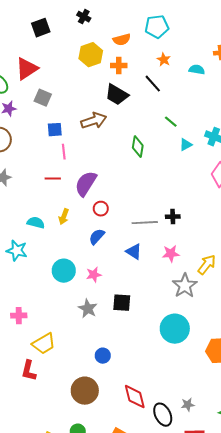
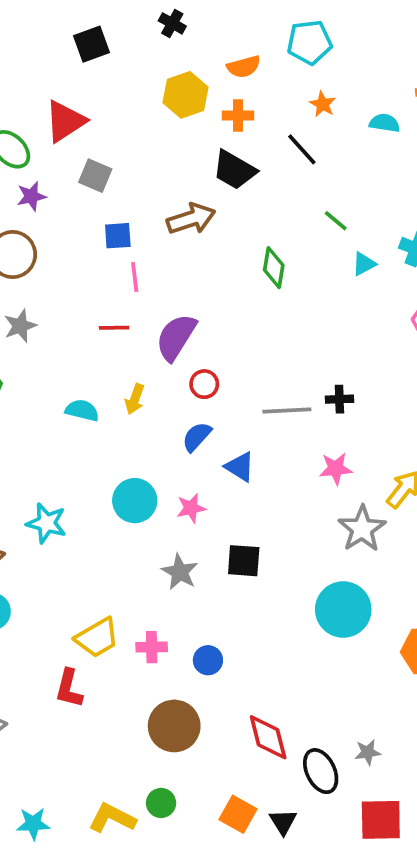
cyan star: (17, 251) -> (46, 523), moved
blue triangle: (134, 252) -> (240, 467), moved
pink cross: (19, 316) -> (152, 647), moved

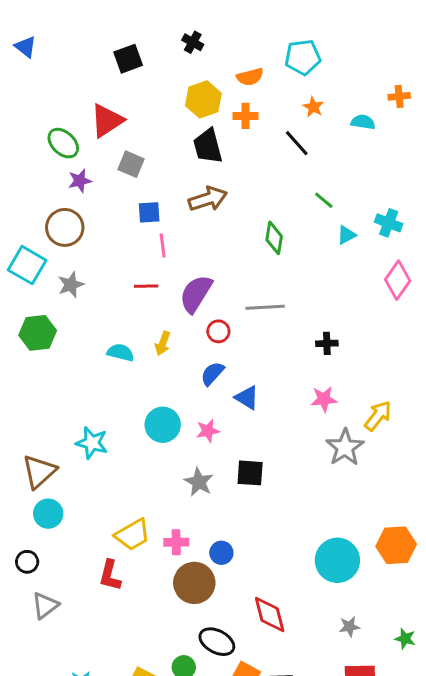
black trapezoid: (234, 170) -> (208, 146), moved, turned 45
gray line: (287, 410) -> (265, 307), moved
cyan circle: (343, 610) -> (337, 560), moved
brown circle: (174, 726) -> (194, 583), moved
black ellipse: (321, 771) -> (217, 642), moved, turned -36

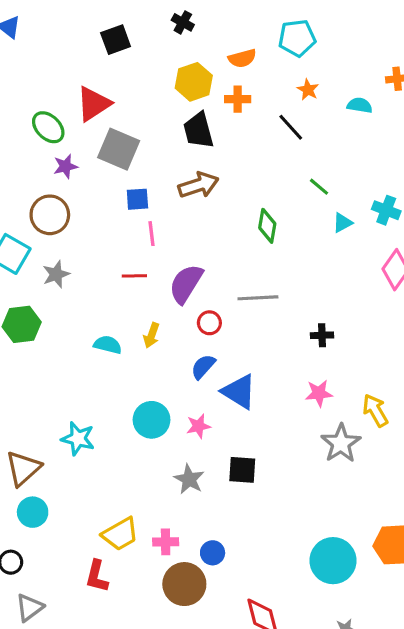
gray square: (131, 164) -> (119, 149), size x1.5
blue triangle: (247, 398) -> (239, 392), size x1.4
yellow arrow: (378, 416) -> (375, 410), turned -68

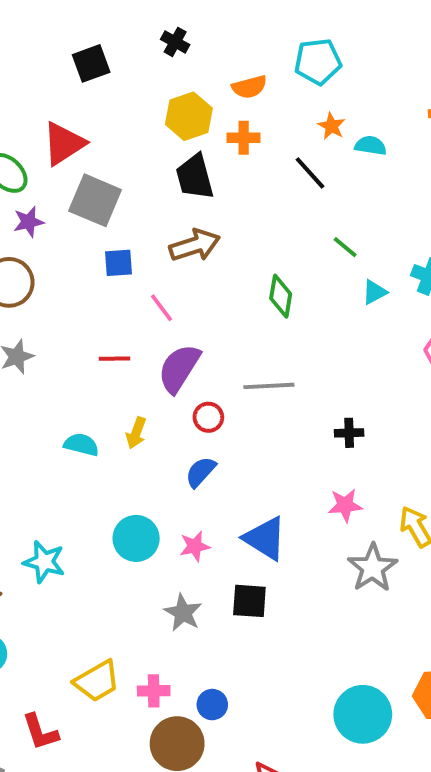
cyan semicircle: (360, 105) -> (371, 146), moved
pink line: (152, 234) -> (161, 308), moved, turned -30
blue triangle: (239, 392) -> (265, 538), moved
red L-shape: (97, 576) -> (40, 732), moved, turned -32

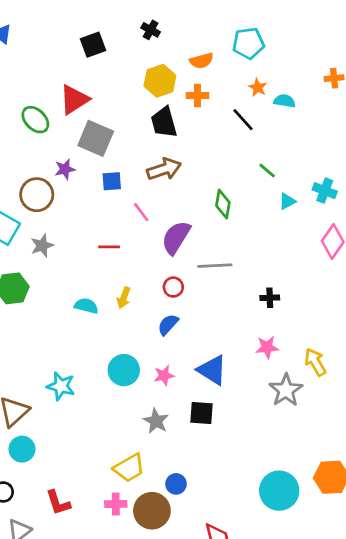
purple star: (29, 222) -> (65, 169), moved
purple semicircle: (179, 368) -> (176, 237), moved
yellow trapezoid: (97, 681) -> (129, 468), moved
pink cross: (154, 691) -> (116, 504), moved

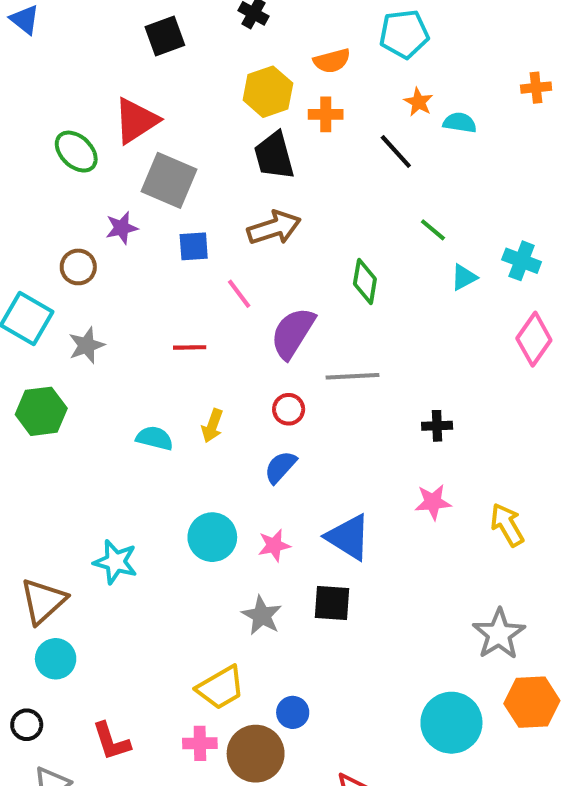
brown circle: (37, 195) -> (78, 267), size x0.7
gray star: (286, 390) -> (499, 634), moved

